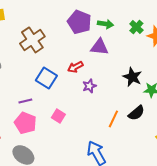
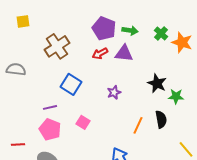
red arrow: (75, 67) -> (100, 53), moved
black semicircle: (136, 113) -> (161, 119), turned -60

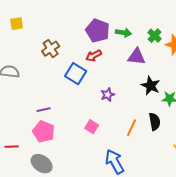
brown cross: (57, 46) -> (51, 49), size x0.7
purple triangle: (124, 53) -> (137, 57), moved
blue square: (71, 84) -> (76, 74), moved
pink square: (83, 122) -> (92, 127), moved

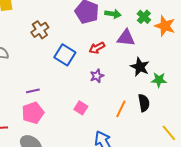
red arrow: (94, 56) -> (97, 48), moved
pink pentagon: (44, 132) -> (33, 113), turned 30

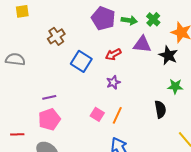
green cross: (144, 17) -> (153, 19), moved
black star: (140, 67) -> (168, 55), moved
orange line: (121, 109) -> (117, 115), moved

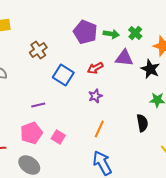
purple line: (49, 97) -> (38, 105), moved
pink square: (97, 114) -> (58, 137), moved

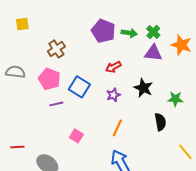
purple triangle: (124, 58) -> (153, 53), moved
black star: (150, 69) -> (143, 88), moved
blue square: (63, 75) -> (79, 87), moved
pink pentagon: (31, 133) -> (49, 79), moved, turned -30

